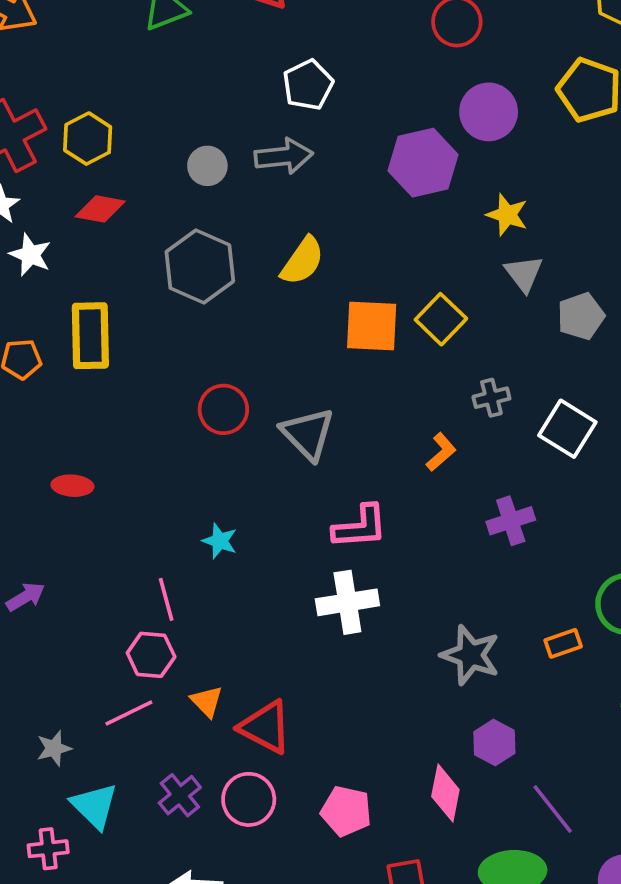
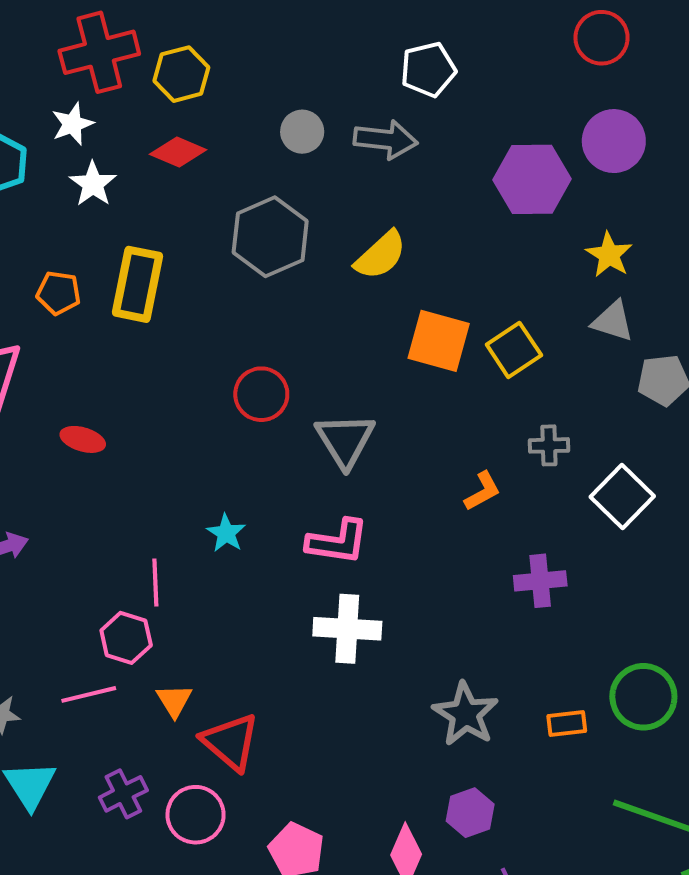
gray triangle: (524, 274) -> (613, 321), turned -48
pink L-shape: (360, 527) -> (338, 542), moved

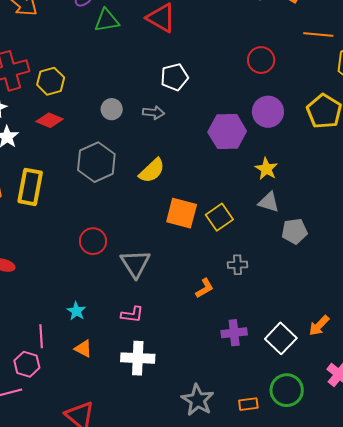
gray arrow: (386, 139) -> (154, 113), size x0.7
white square: (622, 496) -> (281, 338), moved
pink L-shape: (338, 542) -> (132, 314), size x0.7
orange triangle: (174, 700) -> (83, 349), moved, turned -30

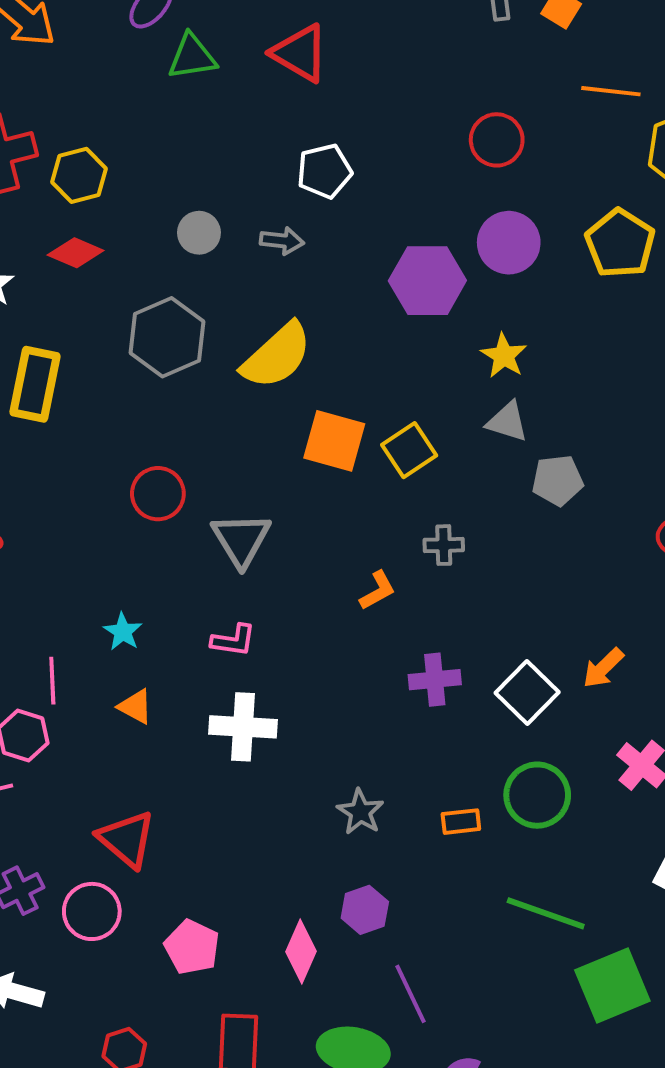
yellow semicircle: (152, 171) -> (277, 356), size x1.4
gray star: (198, 400) -> (360, 812), size x0.7

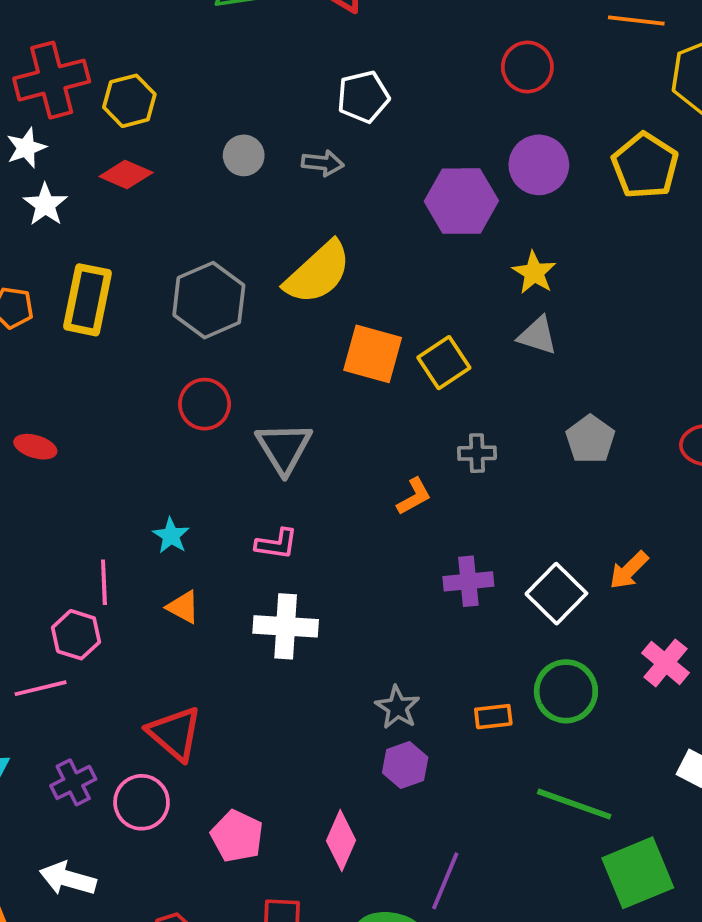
gray hexagon: (167, 337) -> (209, 300), moved
gray pentagon: (558, 480) -> (590, 439), moved, turned -30
purple hexagon: (365, 910) -> (405, 765), moved
purple line: (410, 994) -> (445, 881), turned 48

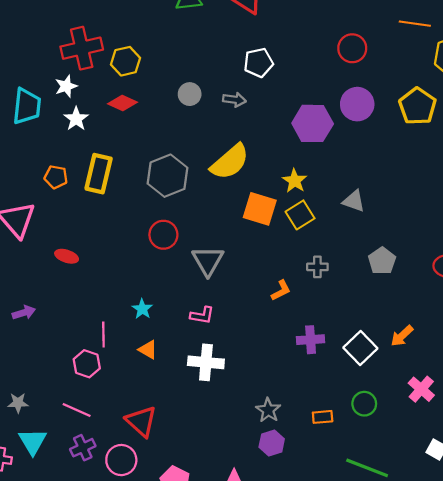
yellow star: (534, 273) -> (295, 181), moved
pink line: (41, 688) -> (77, 410), moved, turned 36
green circle: (566, 691) -> (364, 404), size x0.7

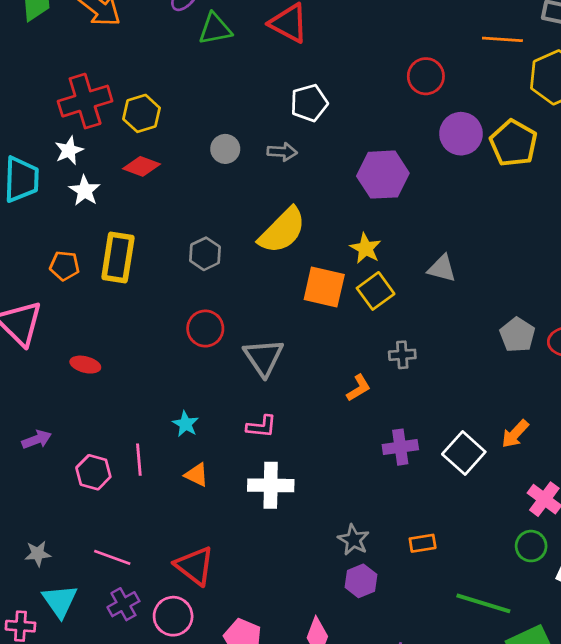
purple circle: (357, 104) -> (461, 134), moved
gray hexagon: (168, 176) -> (205, 254), size x0.6
gray pentagon: (382, 261) -> (517, 335), moved
pink hexagon: (87, 364) -> (93, 472), moved
green circle: (364, 404) -> (531, 546), moved

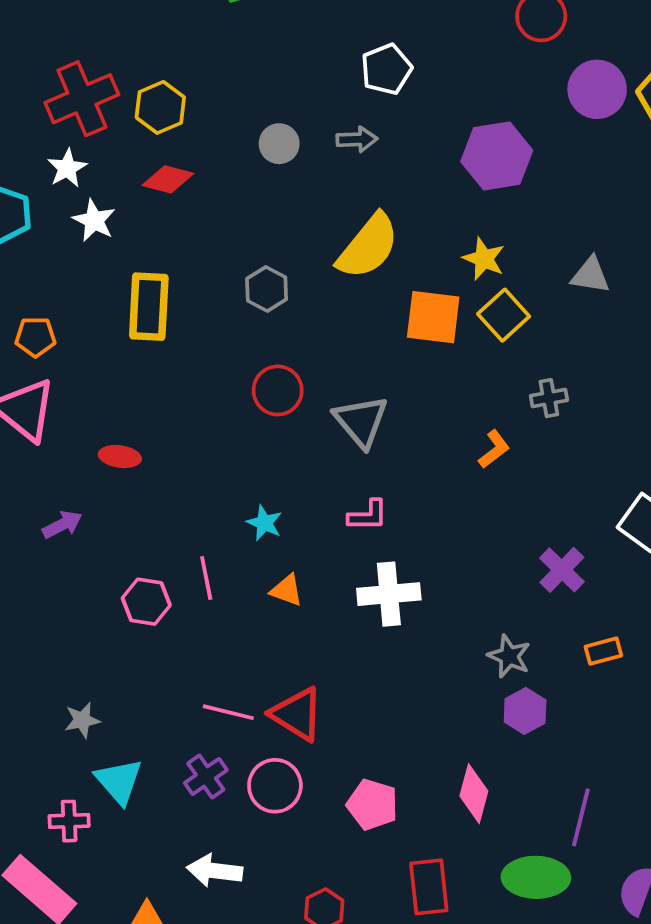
orange pentagon: (65, 266) -> (35, 337), moved
purple arrow: (37, 440) -> (62, 525), moved
purple cross: (400, 447) -> (562, 570), moved, turned -32
pink line: (112, 557) -> (228, 712), moved

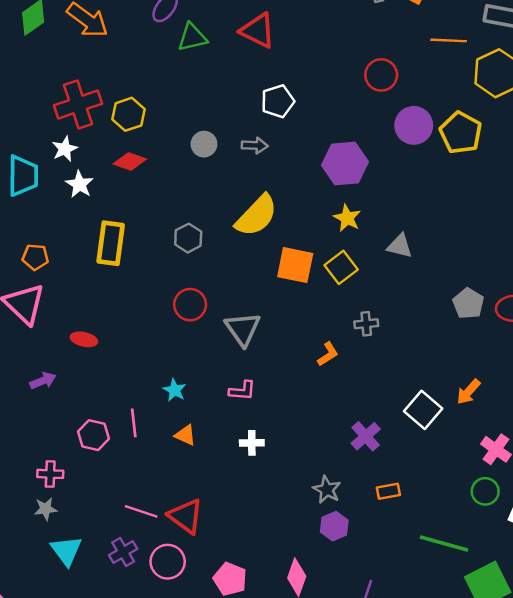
yellow star: (484, 259) -> (347, 218), moved
white cross: (389, 594) -> (252, 443), size x0.6
pink cross: (69, 821) -> (50, 474), moved

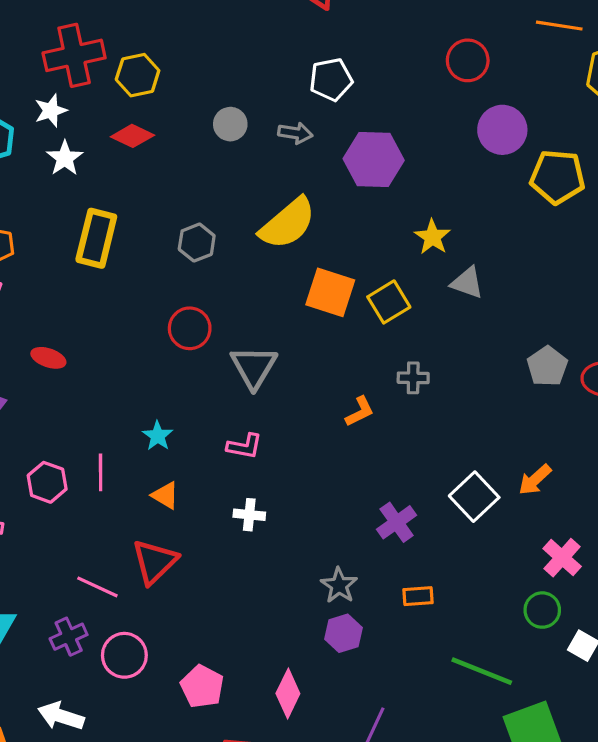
yellow pentagon: (461, 133) -> (557, 177), moved, turned -30
purple hexagon: (345, 164) -> (374, 160), moved
yellow star: (347, 218) -> (432, 237), moved
red triangle: (186, 516) -> (155, 562), moved, turned 33

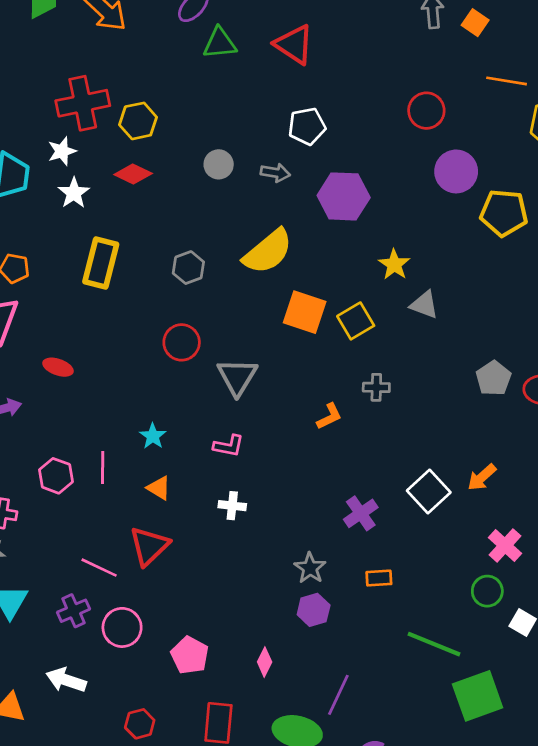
pink diamond: (288, 694) -> (265, 662), size x0.7

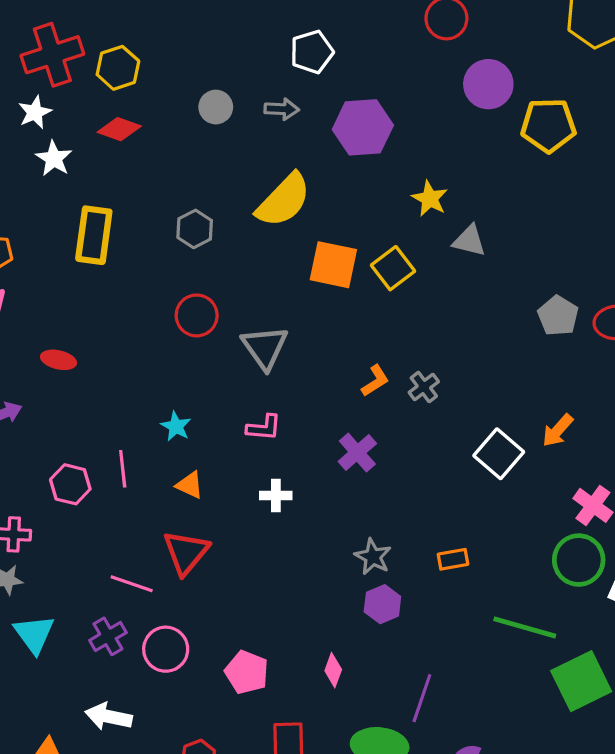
gray cross: (376, 387) -> (424, 387), moved, turned -32
purple cross: (361, 513) -> (357, 452), moved
green circle: (487, 591) -> (579, 560), size x1.4

